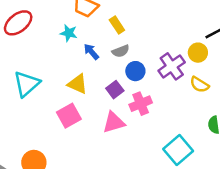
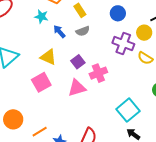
purple cross: (172, 66) -> (123, 44), turned -35
blue circle: (135, 71) -> (118, 13), moved

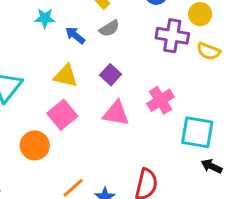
pink cross: (98, 73) -> (161, 100), moved
pink triangle: (77, 88) -> (116, 113), turned 36
cyan square: (128, 110) -> (197, 132), turned -30
orange circle: (13, 119) -> (35, 145), moved

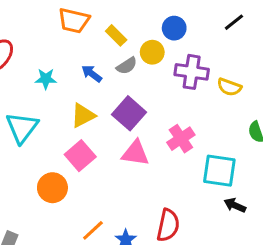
yellow circle: (200, 14) -> (152, 52), moved
cyan star: (45, 18) -> (46, 79), moved
purple square: (111, 75) -> (129, 113), size x1.5
yellow triangle: (66, 76) -> (83, 115), turned -40

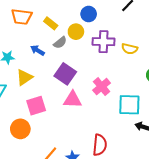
yellow triangle: (83, 115) -> (24, 77), moved
pink square: (80, 156) -> (36, 106), turned 30

